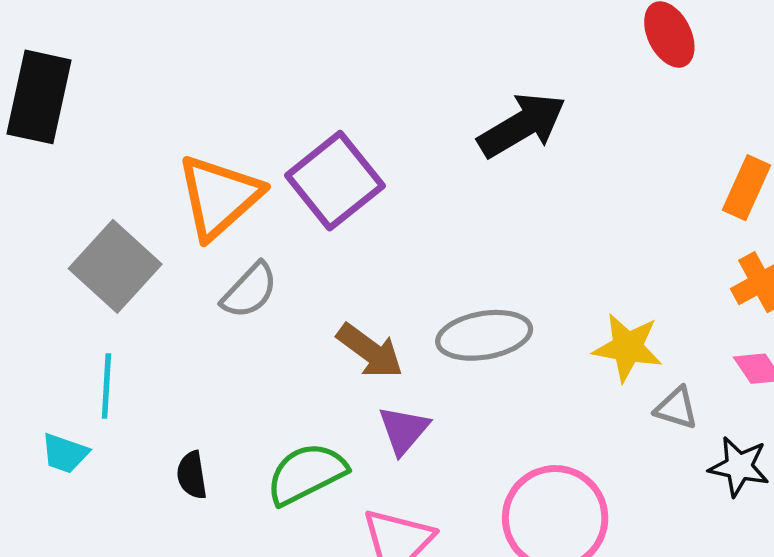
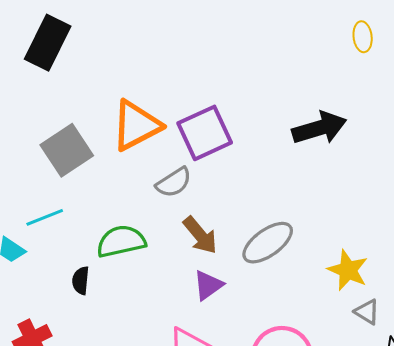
gray semicircle: (250, 291) -> (174, 182), moved
gray ellipse: (484, 335) -> (268, 243), turned -40
cyan line: (106, 386) -> (45, 217), turned 51
green semicircle: (306, 474) -> (121, 241), moved

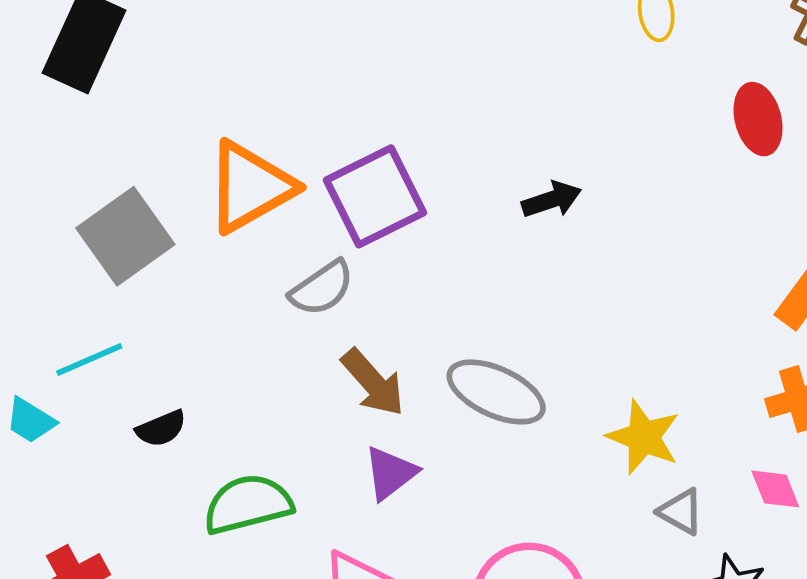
black arrow: (319, 128) -> (552, 200), moved, size x0.6
green semicircle: (121, 241) -> (248, 504), moved
gray ellipse: (268, 243) -> (496, 392), turned 62
black semicircle: (81, 281) -> (161, 429), moved, turned -116

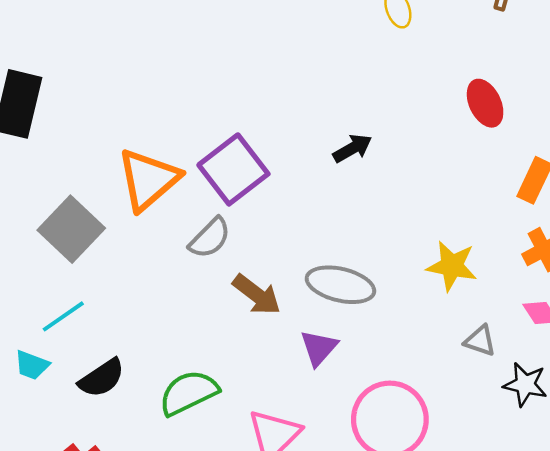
red ellipse: (758, 119) -> (485, 103), moved
black semicircle: (161, 429) -> (102, 378), moved, size x1.4
yellow star: (644, 437) -> (452, 266), moved
purple triangle: (390, 473) -> (319, 348), moved

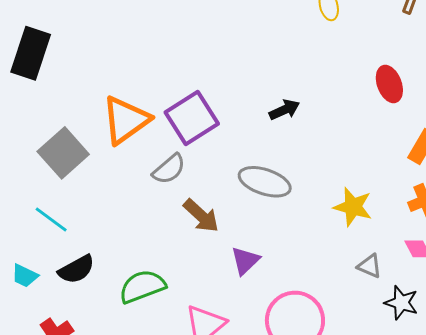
gray ellipse: (340, 285) -> (265, 182), moved
cyan line: (63, 316) -> (51, 219), turned 66
cyan trapezoid: (32, 365) -> (25, 276), moved

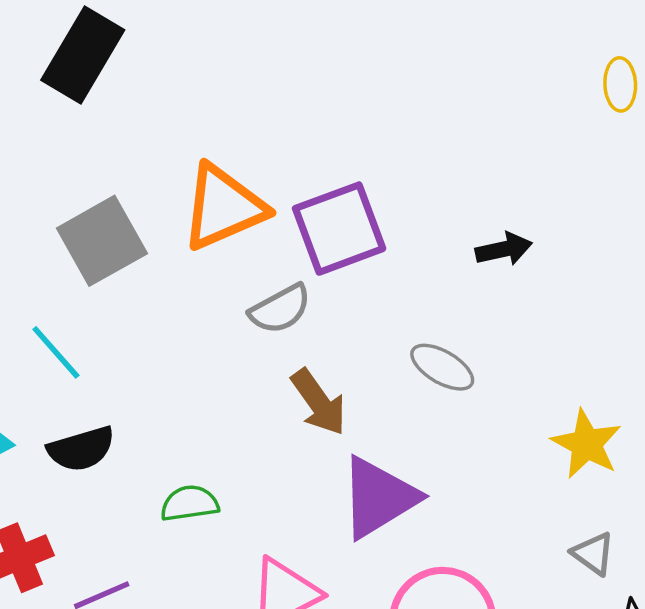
gray ellipse: (265, 182) -> (442, 367), size x0.7
purple triangle: (245, 261) -> (379, 497), size x1.6
green semicircle: (142, 286) -> (190, 503), size x0.7

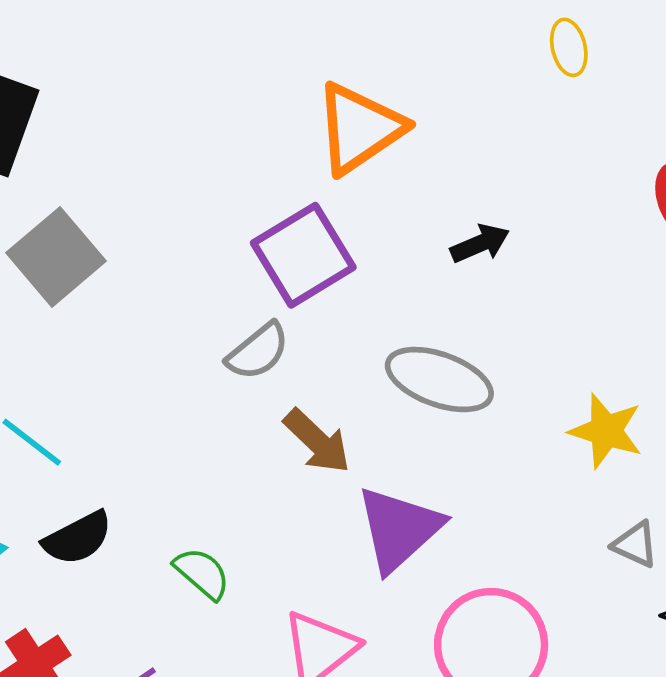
orange triangle: (223, 207) -> (359, 128), moved
gray square: (102, 241) -> (56, 257), moved
gray ellipse: (442, 367) -> (439, 380), size x1.5
green semicircle: (190, 503) -> (202, 573), turned 60

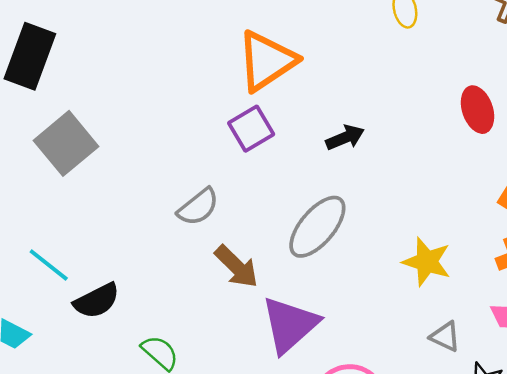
purple square: (303, 255) -> (251, 129), moved, size x0.7
gray ellipse: (439, 380) -> (317, 227), turned -70
black semicircle: (78, 538) -> (97, 301), moved

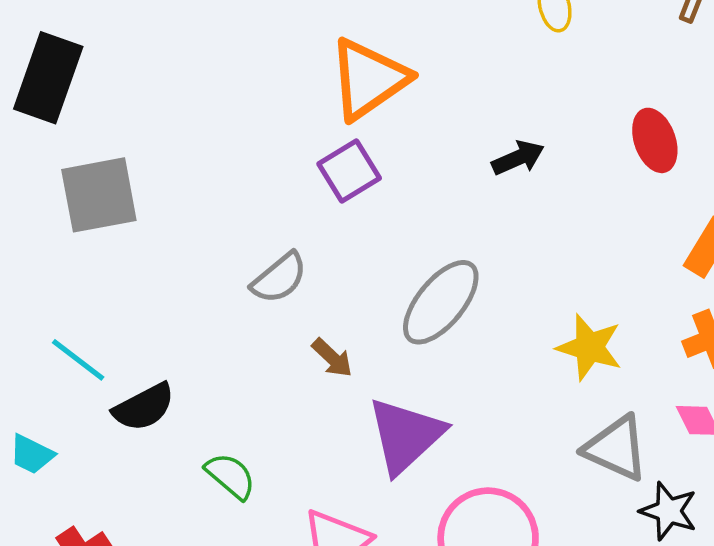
black arrow: (345, 137) -> (518, 158), moved
gray square: (66, 143) -> (99, 195), turned 30
brown arrow: (237, 267) -> (332, 358), size x0.7
gray triangle: (445, 337) -> (616, 448), size x1.6

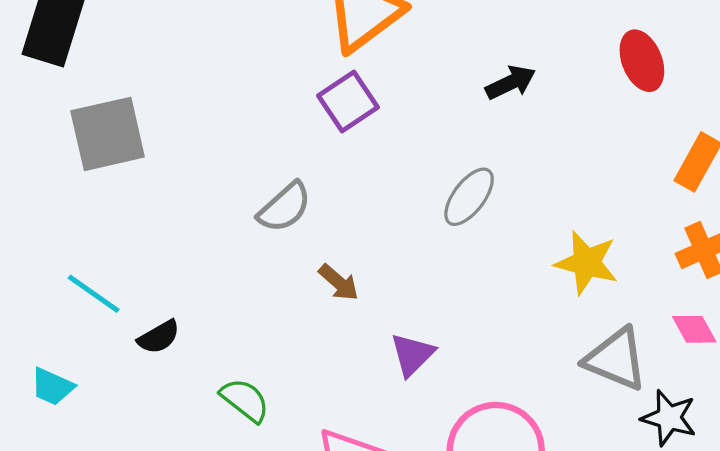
gray ellipse: (441, 302) -> (469, 197), moved, size x0.7
black semicircle: (144, 407) -> (159, 337), size x0.7
purple triangle: (406, 435) -> (412, 355), size x0.6

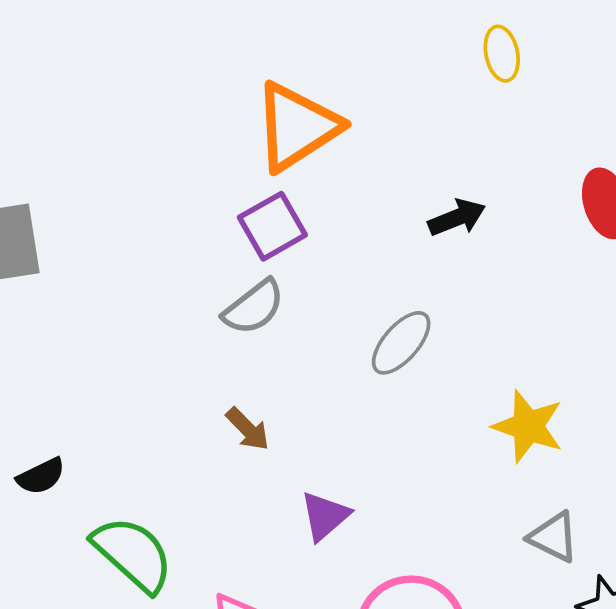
gray semicircle: (285, 207) -> (254, 307), moved
gray triangle: (616, 359) -> (554, 537), size x0.7
green semicircle: (245, 400) -> (133, 554), size x1.5

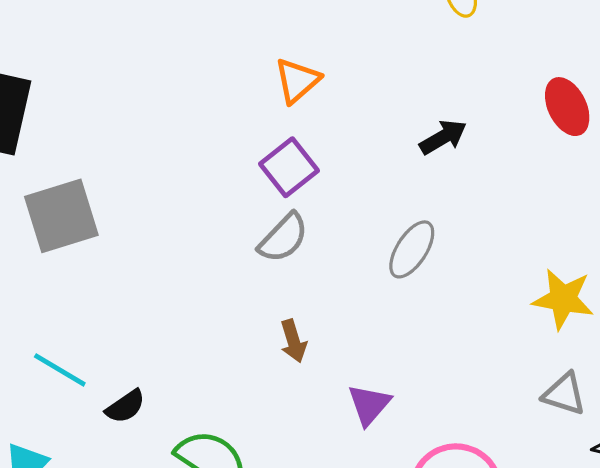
orange triangle: (297, 127) -> (297, 81), size x0.6
yellow star: (528, 426) -> (563, 299), moved
brown arrow: (248, 429) -> (293, 341), turned 36

